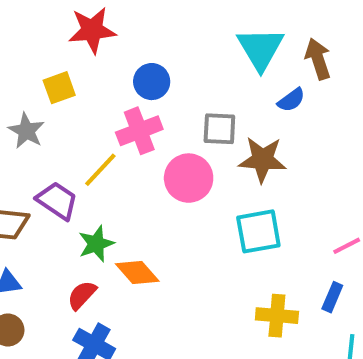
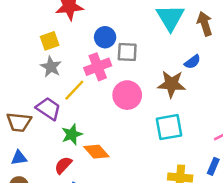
blue semicircle: (291, 100) -> (192, 62), moved
gray square: (219, 129) -> (127, 52), moved
gray star: (26, 131) -> (51, 67), moved

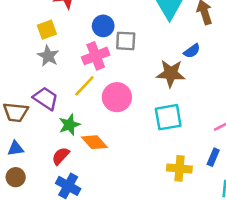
yellow line: (74, 90) -> (84, 86), moved
pink circle: (127, 95) -> (117, 97), moved

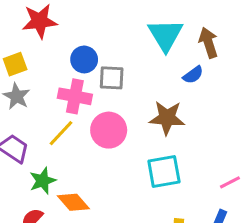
blue semicircle: (192, 51) -> (193, 75), moved
pink cross: (96, 56) -> (75, 96), turned 32
pink circle: (117, 97) -> (109, 130), moved

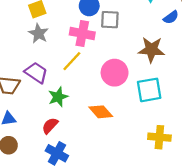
pink circle: (109, 130) -> (115, 73), moved
orange diamond: (73, 202) -> (101, 112), moved

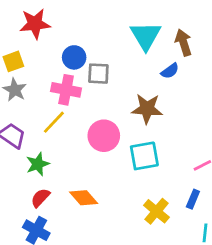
orange diamond: (101, 112) -> (84, 198), moved
red semicircle: (50, 126) -> (40, 198), moved
yellow cross: (159, 137) -> (156, 211), turned 35

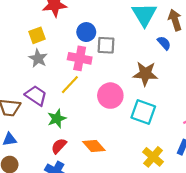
blue semicircle: (170, 71) -> (164, 43), turned -96
cyan square: (144, 156) -> (143, 112), turned 30

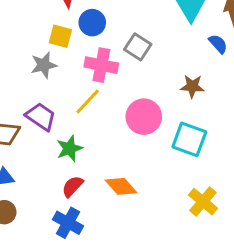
blue circle: (86, 32) -> (92, 23), moved
yellow square: (37, 35) -> (60, 36), moved, turned 35
gray square: (106, 45) -> (138, 47), turned 30
gray star: (38, 58) -> (44, 65), turned 30
brown star: (145, 74) -> (192, 86), size x0.7

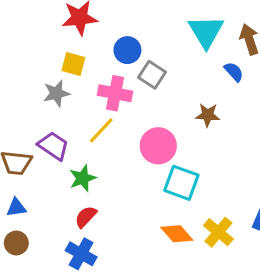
blue circle: (92, 23) -> (127, 50), moved
cyan square: (189, 139) -> (181, 183), moved
orange diamond: (121, 186) -> (177, 234), moved

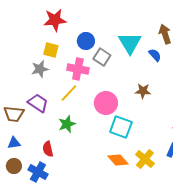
cyan triangle: (206, 32) -> (130, 43), moved
brown star: (208, 115) -> (143, 91), moved
green star: (83, 178) -> (67, 124), moved
red semicircle: (86, 217) -> (48, 149), moved, turned -56
blue cross: (81, 254) -> (38, 172), moved

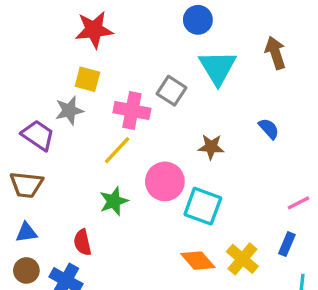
blue circle: (86, 41) -> (198, 20), moved
blue semicircle: (155, 55) -> (269, 129), moved
brown star: (143, 91) -> (211, 147), moved
purple trapezoid: (38, 103) -> (38, 135), moved
pink circle: (106, 103) -> (165, 181), moved

